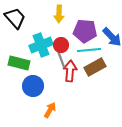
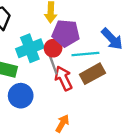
purple pentagon: (85, 31) -> (66, 33), moved
red arrow: (70, 71) -> (63, 78), turned -30
orange arrow: (50, 110) -> (62, 123), moved

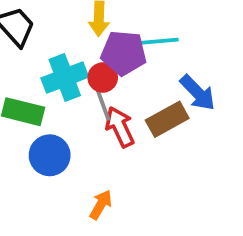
blue arrow: (112, 39) -> (198, 93), moved
cyan line: (85, 54) -> (156, 42), moved
orange arrow: (62, 123) -> (101, 205), moved

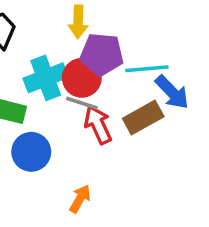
cyan line: (156, 42) -> (147, 69), moved
red circle: (103, 78) -> (82, 78), size x1.4
gray line: (103, 104) -> (82, 103), turned -52

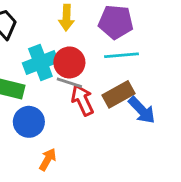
purple pentagon: (102, 54) -> (116, 22), moved
blue arrow: (172, 92) -> (142, 110), moved
orange arrow: (80, 199) -> (48, 159), moved

